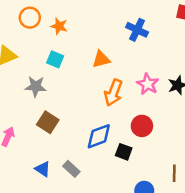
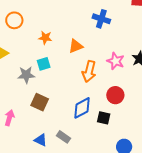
orange star: (59, 26) -> (45, 38), moved
cyan square: (55, 59) -> (44, 64), moved, turned -32

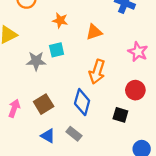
orange arrow: (89, 71) -> (97, 72), moved
brown square: (40, 102) -> (44, 104), moved, turned 30
blue diamond: (82, 108) -> (82, 102), moved, turned -50

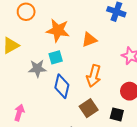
orange star: (60, 20) -> (58, 30), size x1.6
blue diamond: (82, 102) -> (62, 86), moved
brown square: (44, 104) -> (89, 108), moved

